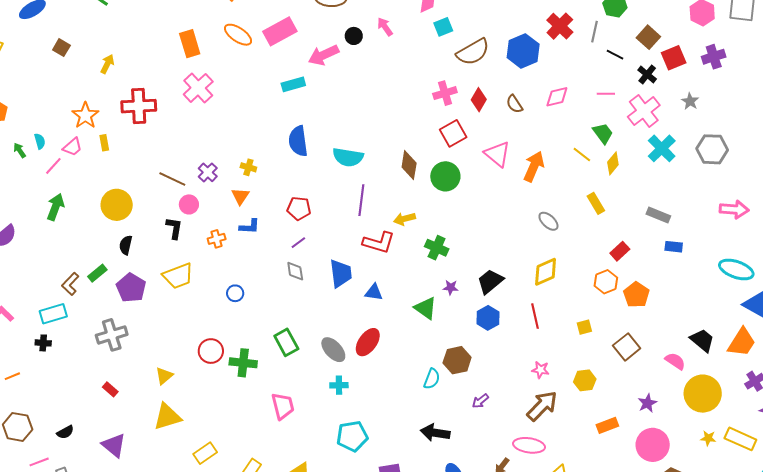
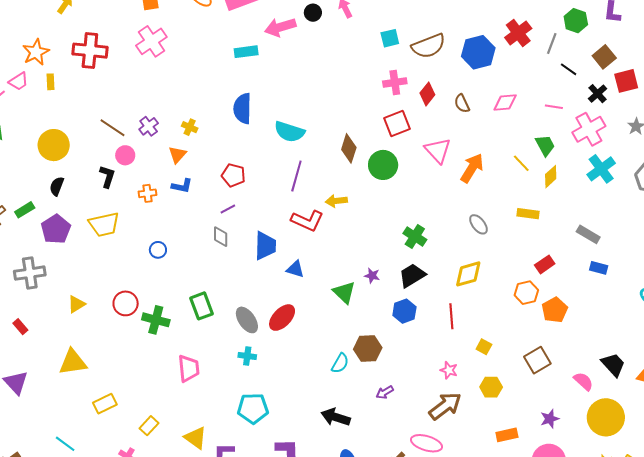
cyan square: (443, 27) -> (390, 38), moved
yellow rectangle: (596, 203) -> (528, 214), turned -60
green cross: (437, 248) -> (415, 237), moved
yellow square: (584, 327) -> (484, 347), moved, turned 35
yellow triangle: (164, 376) -> (76, 304), moved

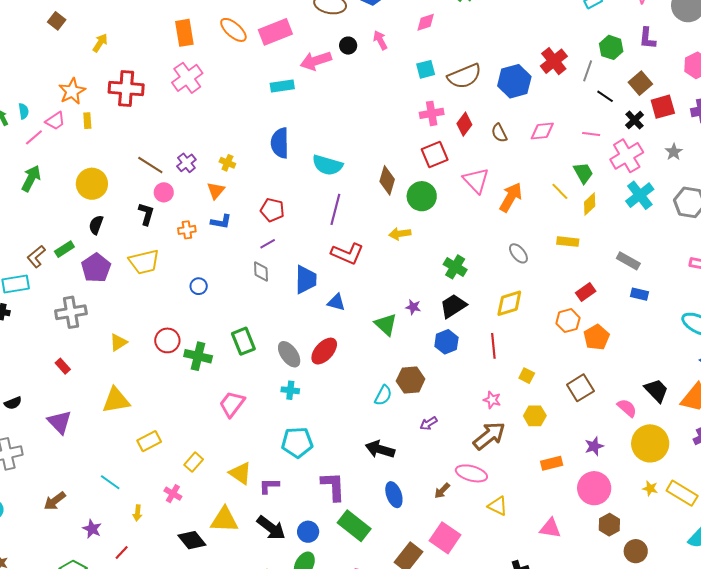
yellow arrow: (336, 201) -> (400, 234), moved
pink trapezoid: (189, 368) -> (232, 404), turned -136

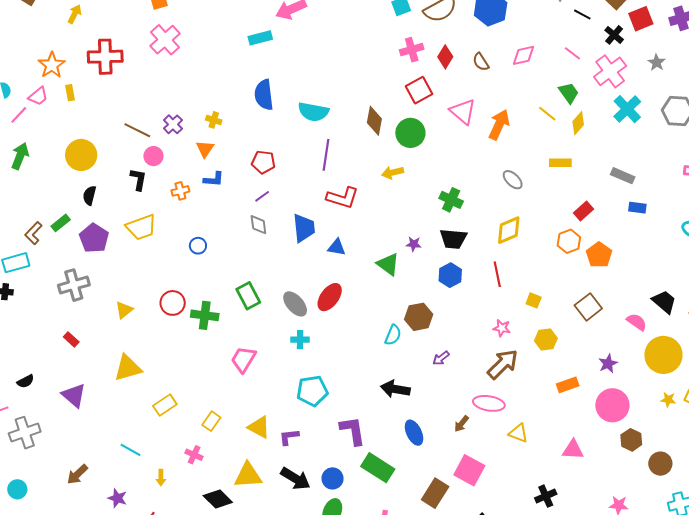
pink line: (591, 134) -> (572, 53), turned 36
black trapezoid: (453, 306) -> (453, 239), turned -136

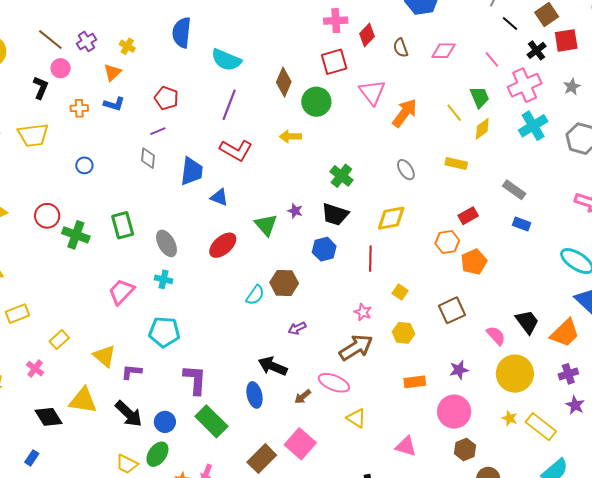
red ellipse: (330, 297) -> (223, 245), moved
pink trapezoid: (243, 359) -> (121, 292), moved
black arrow: (395, 389) -> (273, 366), moved

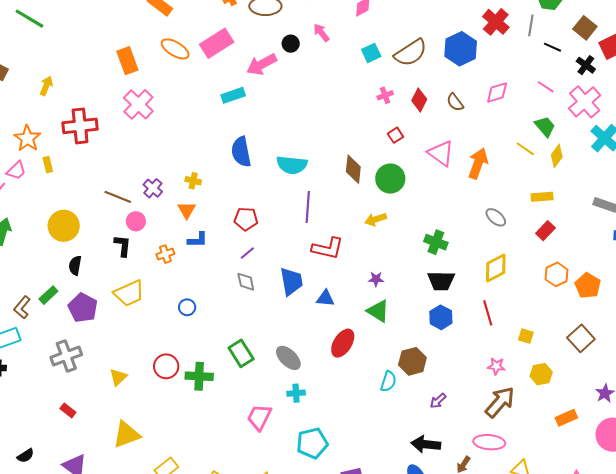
pink cross: (336, 21) -> (385, 95), size x0.7
red square: (334, 62) -> (395, 135), size x0.6
purple star: (295, 211) -> (376, 279), moved
red rectangle: (468, 216) -> (545, 231), moved

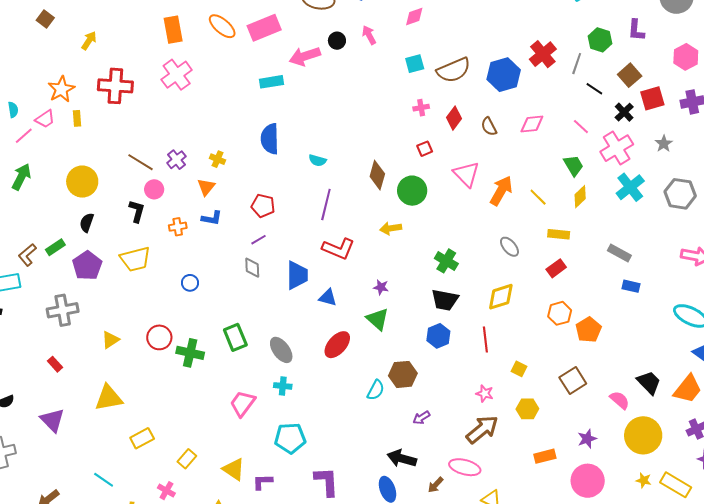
yellow line: (525, 149) -> (538, 197), moved
cyan semicircle: (292, 165) -> (318, 160), size x0.6

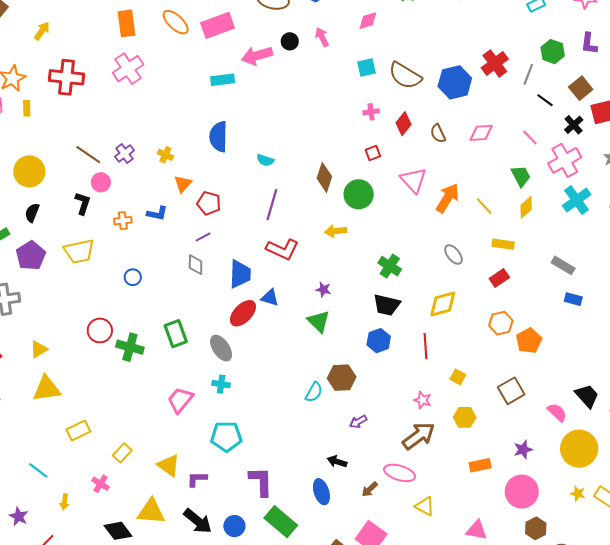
brown semicircle: (454, 70) -> (405, 76), turned 52
orange triangle: (206, 187) -> (183, 184), moved
yellow triangle: (110, 340) -> (39, 349), moved
red ellipse: (337, 345) -> (243, 313), moved
black arrow: (402, 458) -> (337, 462), size x0.7

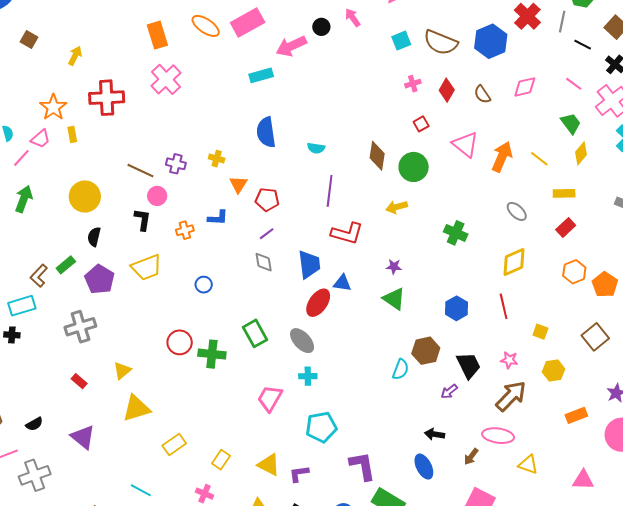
purple cross: (124, 154) -> (176, 164), turned -30
black trapezoid: (387, 305) -> (469, 365), moved, turned -120

